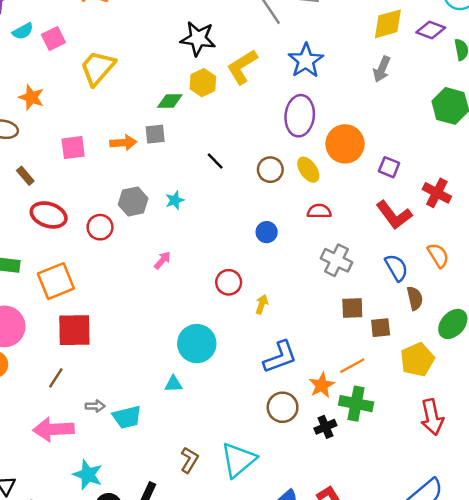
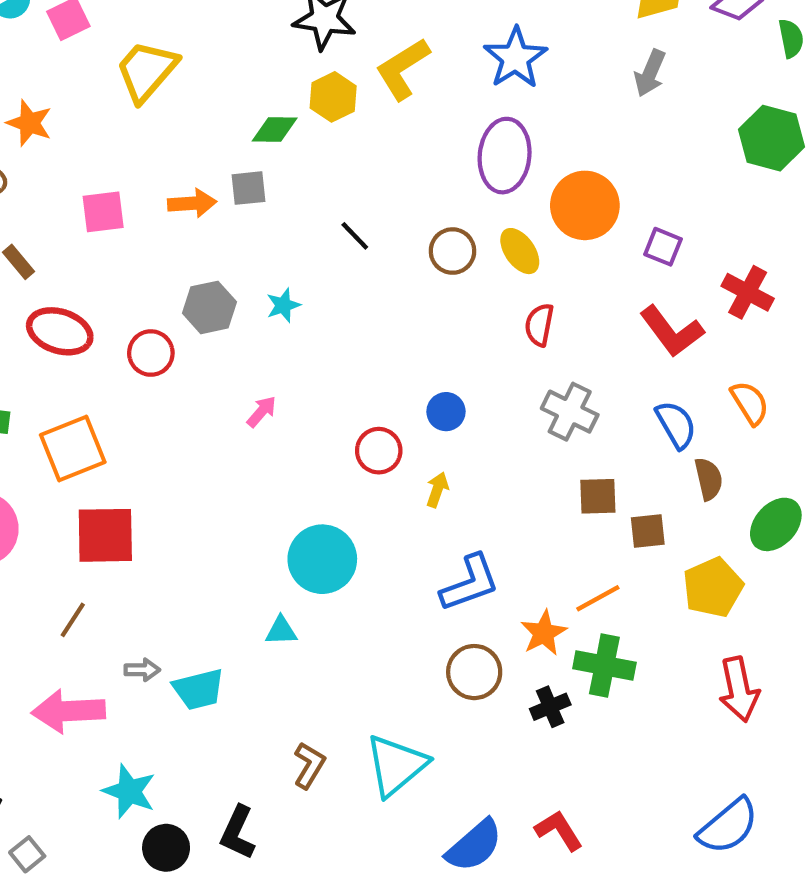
red semicircle: (319, 211) -> (539, 325), turned -80
blue circle: (267, 232) -> (446, 412), moved

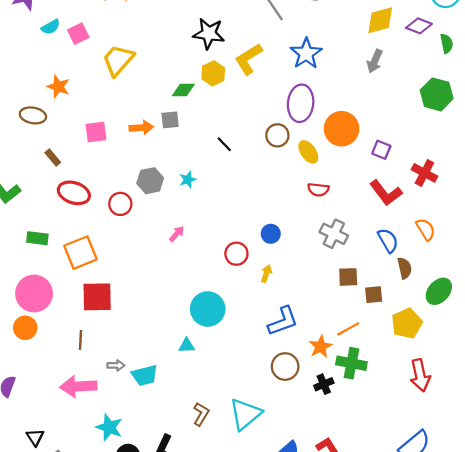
brown circle: (452, 251) -> (277, 135), moved
red semicircle: (539, 325) -> (318, 190), turned -95
brown line: (73, 620) -> (80, 340), turned -30

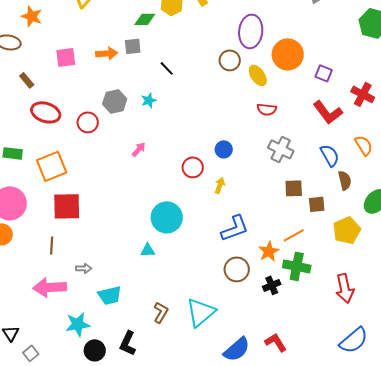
black line: (224, 144) -> (167, 68), moved
cyan trapezoid: (145, 375) -> (110, 295), moved
red arrow: (420, 375) -> (345, 288), moved
cyan star: (109, 427) -> (78, 324), turned -30

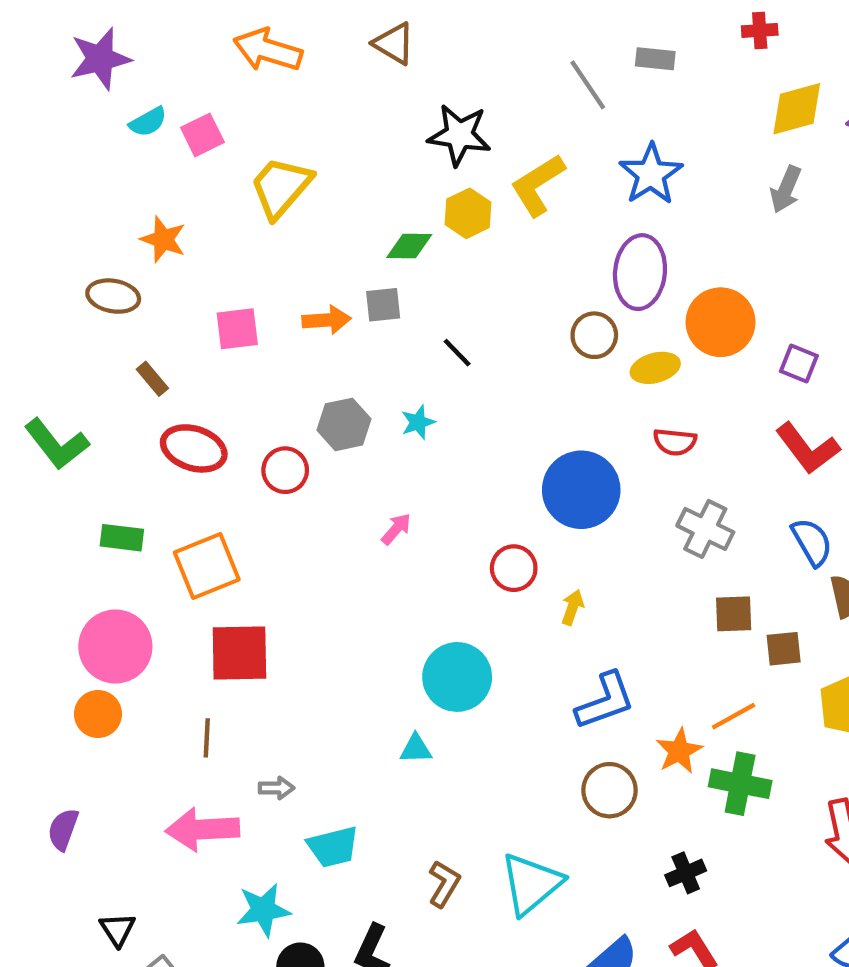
yellow ellipse: (258, 75) -> (655, 368), turned -70
blue circle: (224, 149) -> (581, 490), moved, size x2.0
black cross: (272, 285) -> (686, 873), moved

